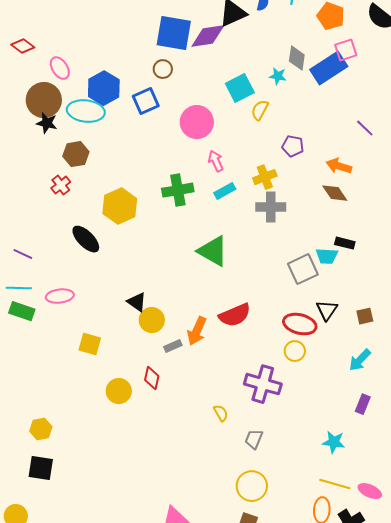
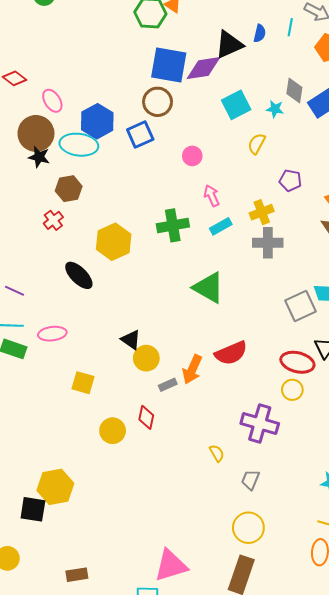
brown circle: (163, 69) -> (158, 102), size x1.5
cyan square: (240, 88) -> (236, 105), moved
pink circle: (197, 122) -> (192, 156), size x0.6
yellow hexagon: (41, 429) -> (55, 487), moved, size x1.6

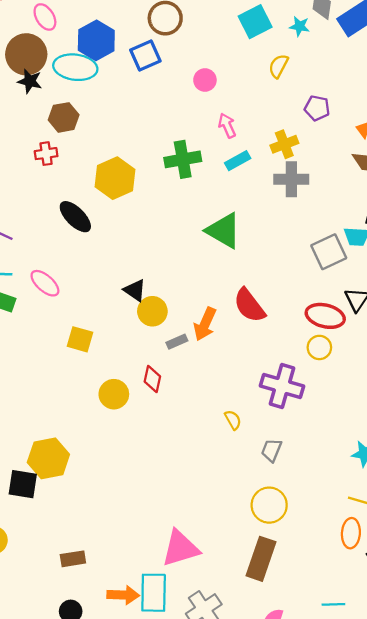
red cross: (53, 220) -> (46, 154), turned 30
pink ellipse: (52, 334) -> (45, 283), turned 48
red semicircle: (231, 353) -> (249, 305), turned 76

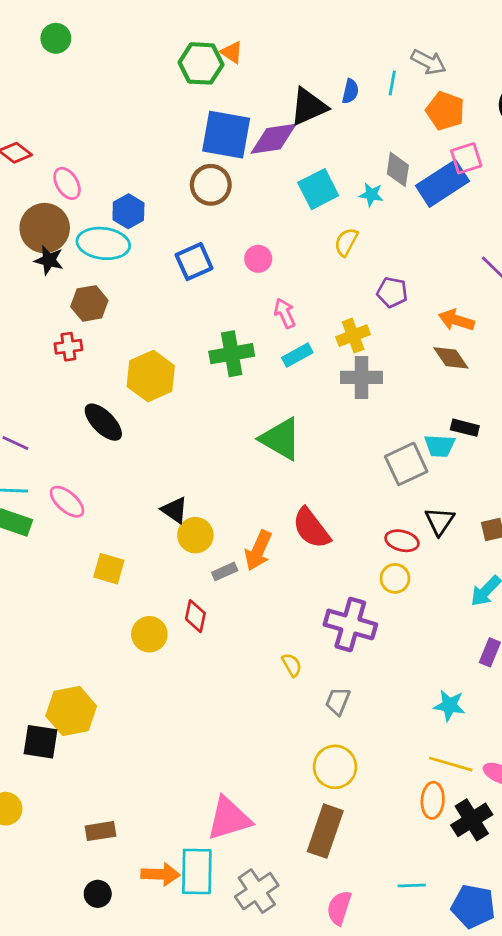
blue hexagon: (96, 40) -> (128, 211), size x0.7
blue square: (145, 56) -> (194, 262), moved
red ellipse: (325, 316) -> (402, 541), size x0.7

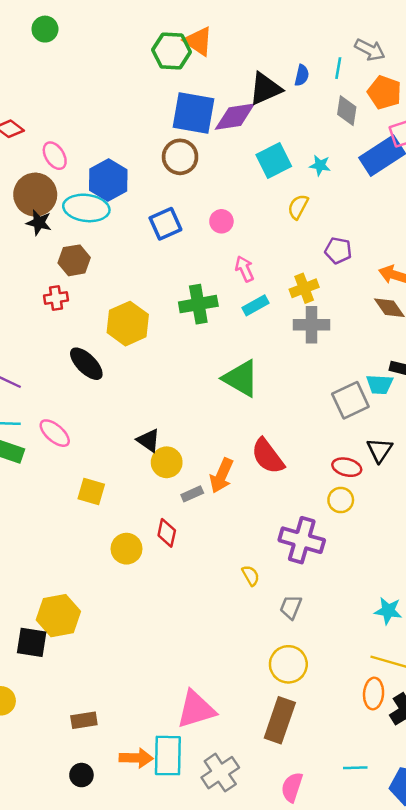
orange triangle: (232, 52) -> (198, 41), size x1.5
gray diamond: (398, 169) -> (347, 111), moved
blue hexagon: (128, 211) -> (108, 180), size x1.4

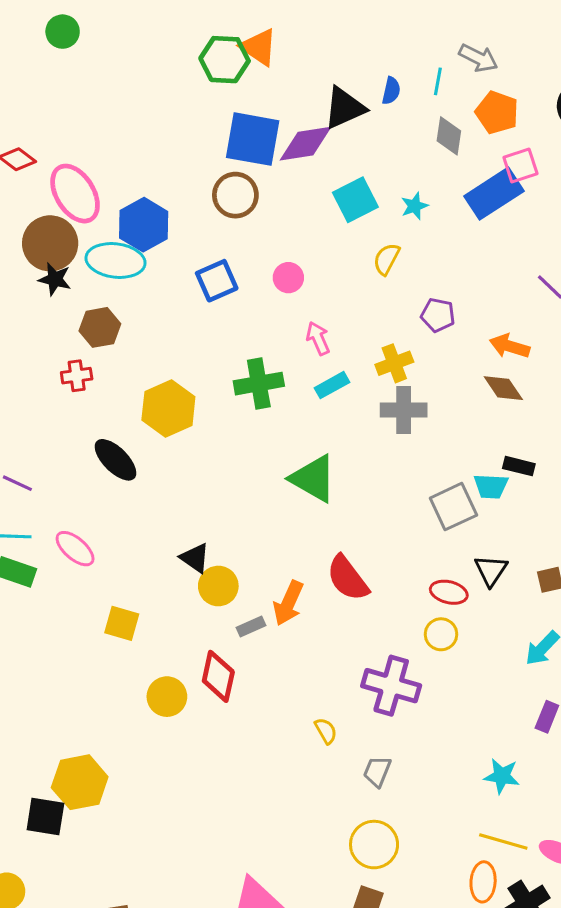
pink ellipse: (55, 156) -> (75, 194), size x1.6
cyan star: (320, 165) -> (415, 206), turned -30
red diamond: (167, 533) -> (218, 676), size x1.4

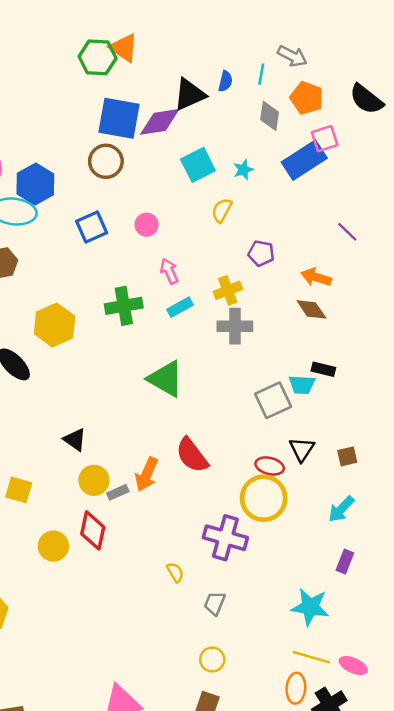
yellow circle: (218, 586) -> (94, 480), moved
yellow circle: (441, 634) -> (264, 498), size x1.8
cyan star: (502, 776) -> (310, 607), size x1.4
yellow circle: (374, 845) -> (212, 660), size x0.7

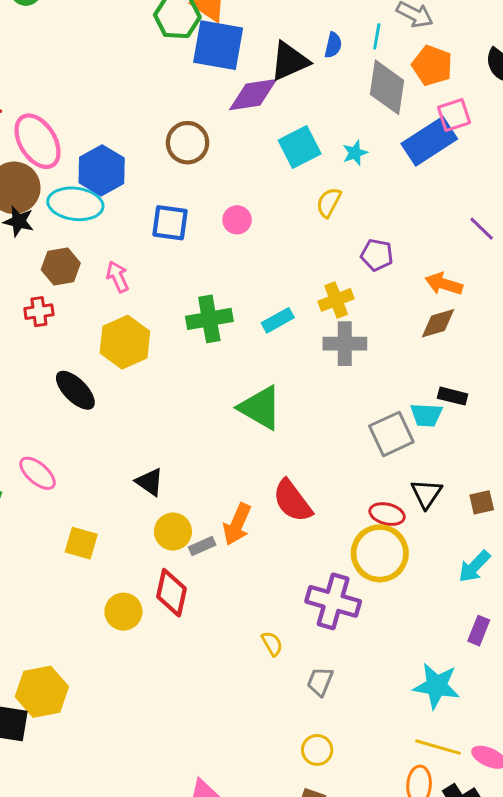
gray diamond: (270, 116) -> (387, 87), size x1.5
blue square: (119, 118) -> (218, 45), moved
blue square: (92, 227) -> (170, 223), turned 32
pink arrow: (169, 271) -> (118, 277), moved
brown diamond: (311, 309) -> (438, 323), turned -72

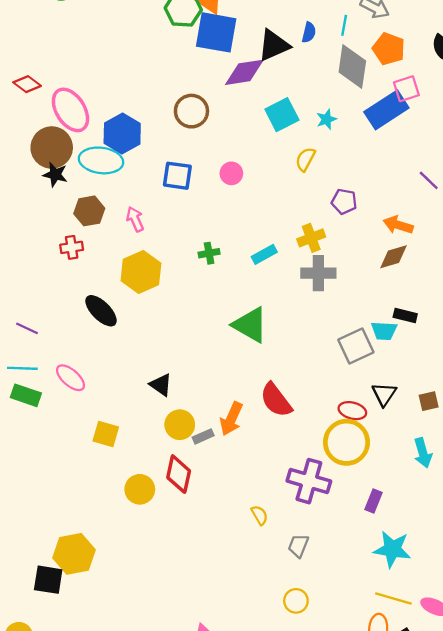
green cross: (209, 319) -> (209, 253), size x0.6
cyan arrow: (474, 566) -> (423, 453), turned -60
purple rectangle: (479, 631) -> (373, 501), moved

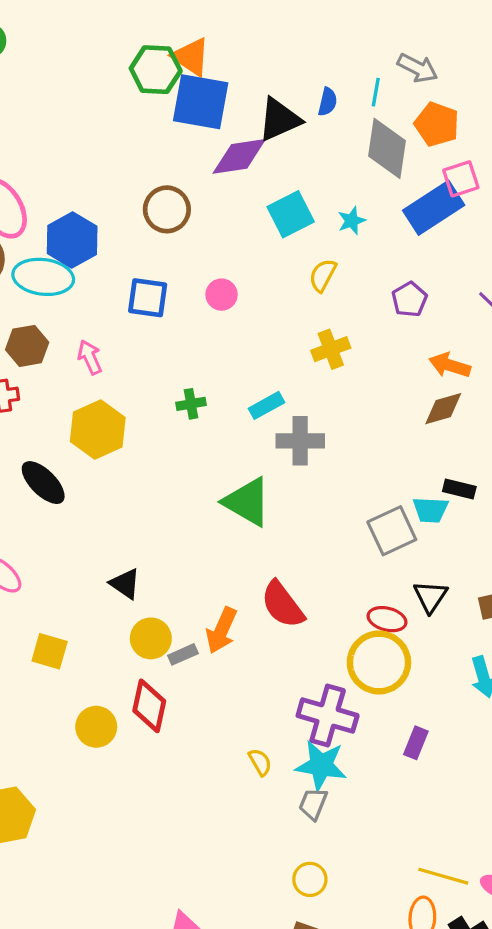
purple pentagon: (344, 202) -> (409, 299), moved, turned 30
yellow cross: (311, 238) -> (331, 349), moved
gray cross: (318, 273) -> (300, 441), moved
cyan star: (392, 549) -> (321, 765), moved

